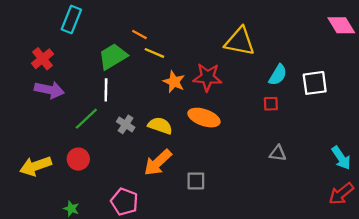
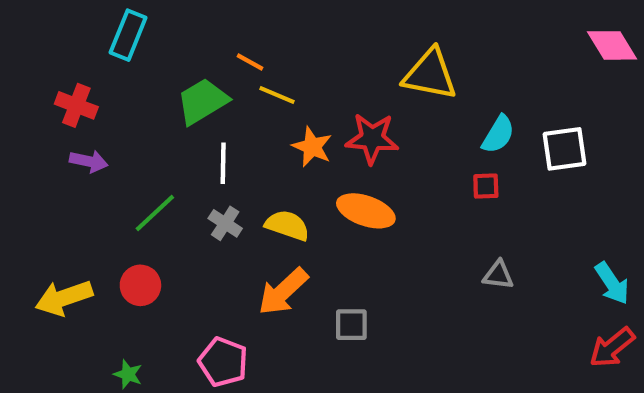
red cross: (43, 59) -> (76, 105), turned -30
purple arrow: (49, 90) -> (89, 161), size x0.7
white line: (106, 90) -> (223, 163), moved

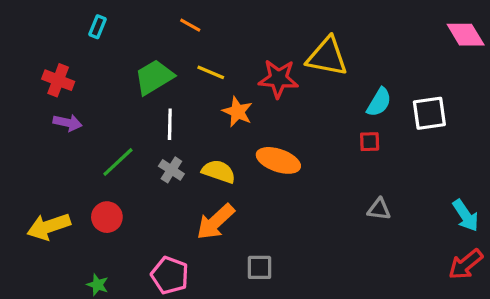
cyan rectangle: (128, 35) -> (97, 27), size x0.6
orange line: (250, 62) -> (190, 25), moved
red star: (372, 139) -> (278, 79), moved
gray square: (351, 325) -> (260, 267), moved

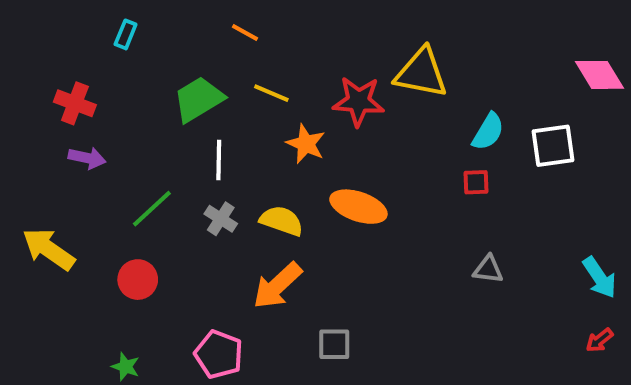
pink diamond: (466, 35) -> (600, 75), moved
yellow arrow: (49, 227) -> (49, 249), moved, turned 54
red arrow: (466, 264) -> (600, 340), size x0.6

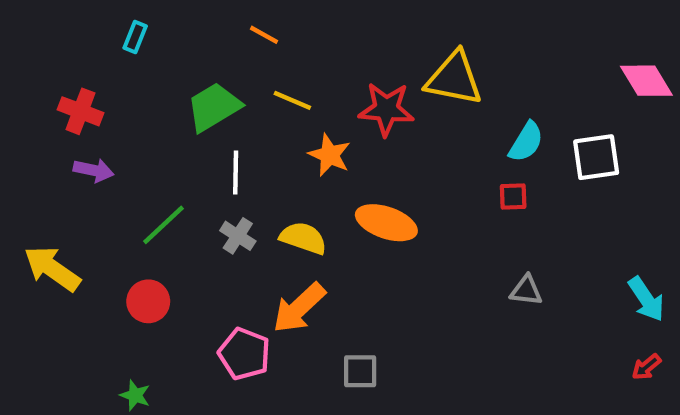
pink pentagon: (219, 354) -> (244, 354), moved

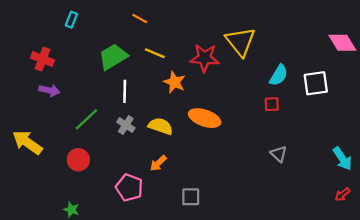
yellow triangle: (454, 79) -> (240, 42), turned 40
gray triangle: (526, 290) -> (279, 154), turned 36
orange arrow: (299, 308) -> (158, 163), size x0.6

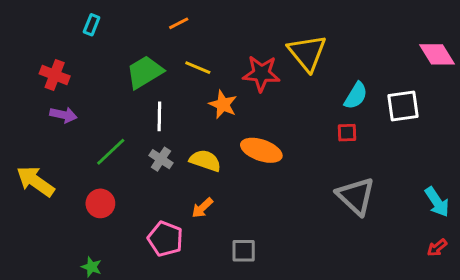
orange line: (140, 18) -> (179, 23), turned -56
gray triangle: (279, 154) -> (356, 196), size x1.8

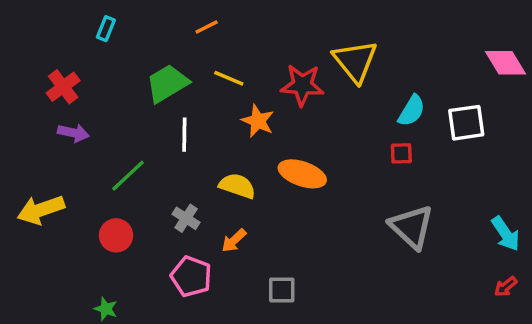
red cross: (55, 75) -> (63, 87), turned 32
gray cross: (161, 159) -> (186, 218), moved
yellow arrow: (35, 181) -> (41, 210), turned -54

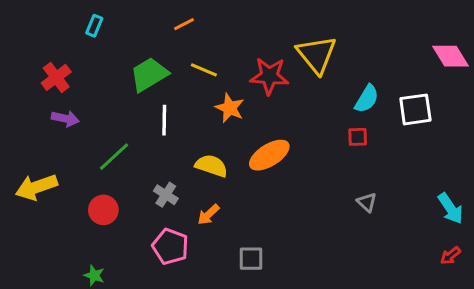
orange ellipse: (302, 174) -> (269, 155), turned -51
gray triangle: (412, 227) -> (367, 202), size x0.5

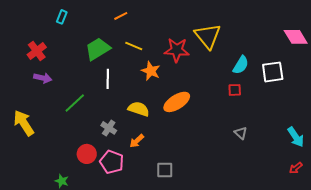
yellow arrow: (36, 187) -> (24, 123), turned 76
red circle: (103, 210) -> (87, 154), moved

